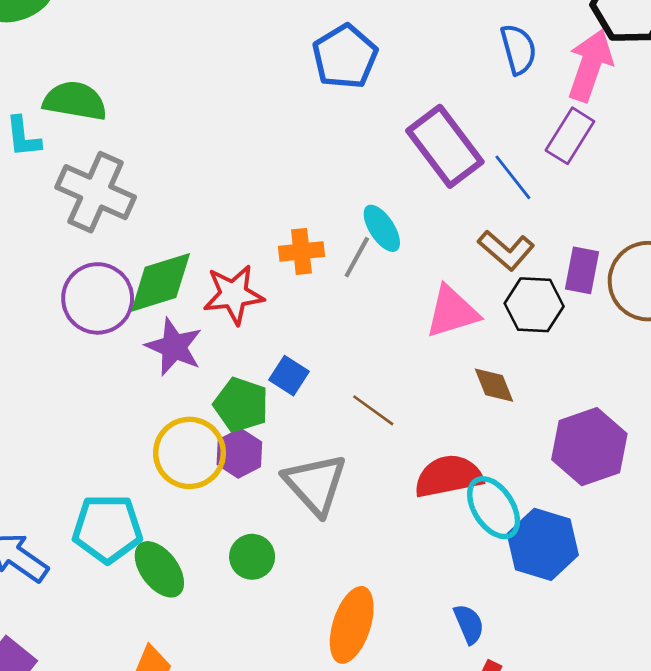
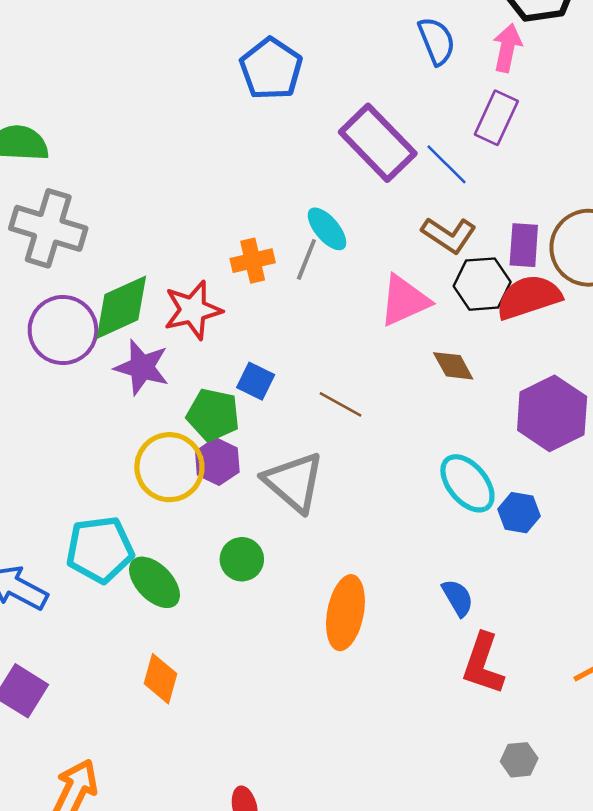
pink arrow: (590, 65) -> (507, 48), size x0.7
red semicircle: (449, 476) -> (529, 297), moved
blue hexagon: (543, 544) -> (519, 513), size x0.6

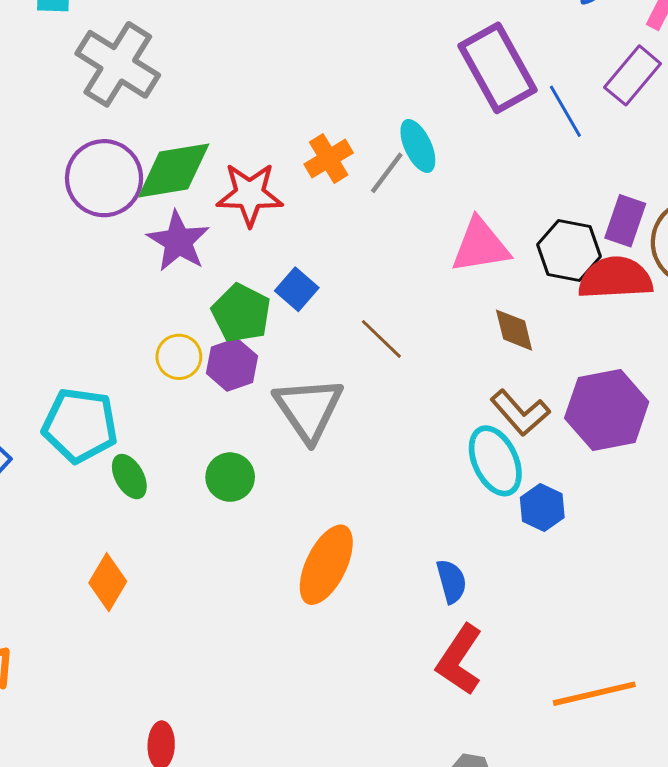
brown L-shape: (449, 235) -> (520, 413), moved
orange cross: (253, 261) -> (329, 159), turned -33
yellow circle: (169, 467) -> (179, 357), size x0.6
green ellipse: (154, 582) -> (129, 477), size x0.7

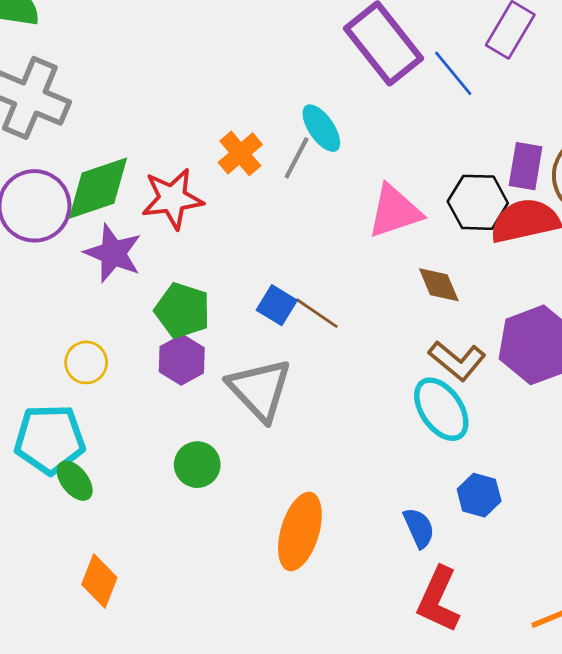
blue square: (297, 289) -> (277, 305), moved
yellow circle: (179, 357) -> (86, 362), moved
green ellipse: (129, 477) -> (75, 481), moved
blue hexagon: (542, 508) -> (479, 495), moved

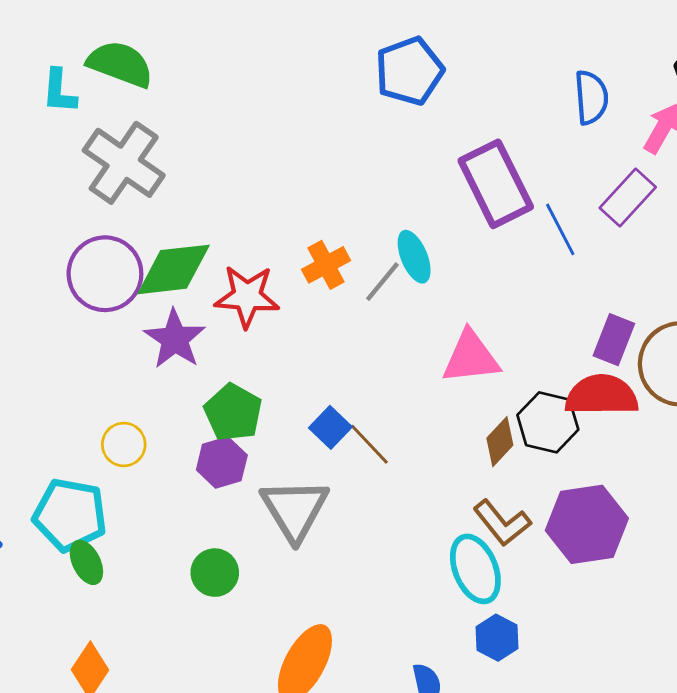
black hexagon: (478, 202) -> (548, 422), moved
brown diamond: (439, 285) -> (500, 442), turned 54
blue hexagon: (479, 495) -> (497, 638), moved

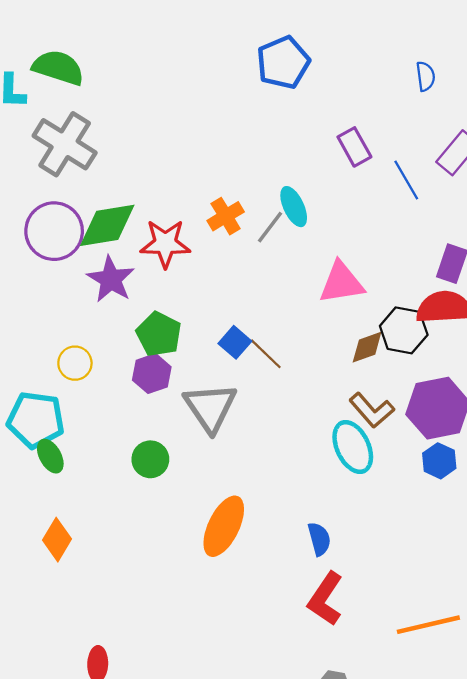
blue semicircle: (591, 97) -> (426, 76), size x0.7
purple rectangle: (496, 184) -> (354, 147), size x0.6
brown diamond: (500, 442) -> (367, 347), turned 30
blue hexagon: (497, 638) -> (439, 461), moved

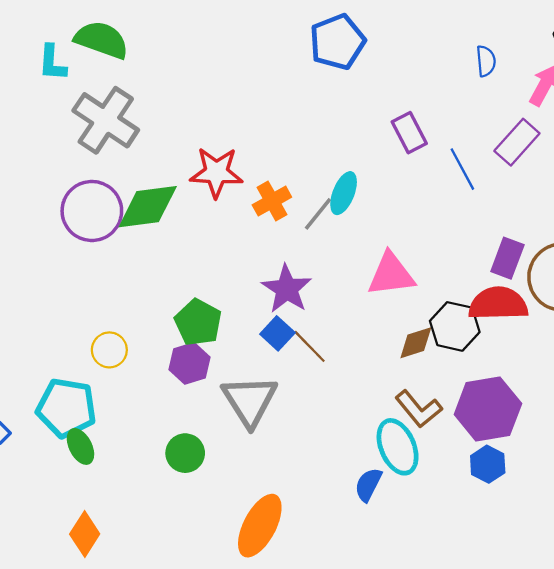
cyan ellipse: (294, 207) -> (344, 193), turned 45
red star: (165, 243) -> (216, 172), moved
purple star: (111, 279) -> (287, 289), moved
blue semicircle: (319, 539) -> (368, 485), moved, turned -140

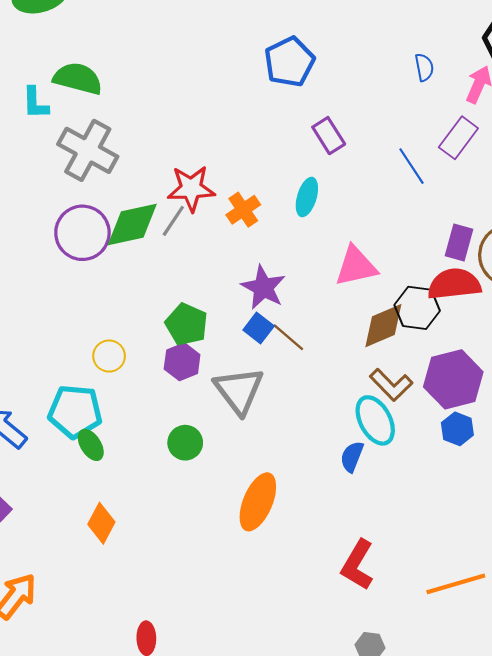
purple rectangle: (409, 133) -> (329, 136), moved
gray line: (318, 214) -> (173, 221), moved
brown diamond: (416, 343) -> (383, 326), size x1.4

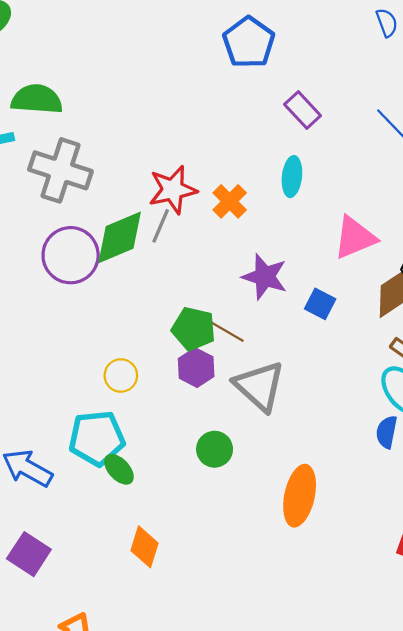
blue square: (259, 328) -> (320, 304), moved
brown line: (288, 337) -> (227, 331), moved

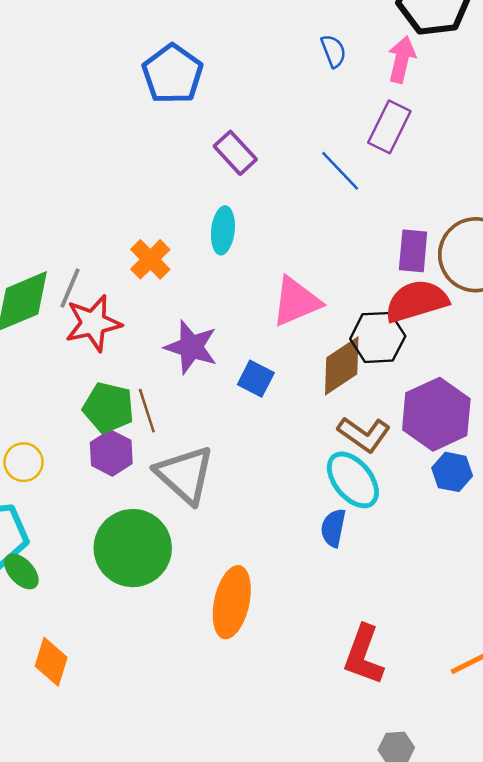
red star: (173, 190) -> (93, 323), moved
brown line: (227, 331) -> (147, 411), turned 42
green circle: (215, 449) -> (133, 548), size x1.8

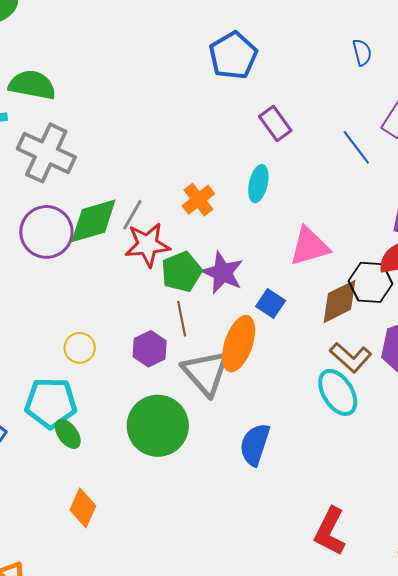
green pentagon: (108, 408) -> (182, 272), moved, turned 30
blue semicircle: (333, 528) -> (255, 445), moved, size x1.4
orange ellipse: (232, 602) -> (239, 344), moved

